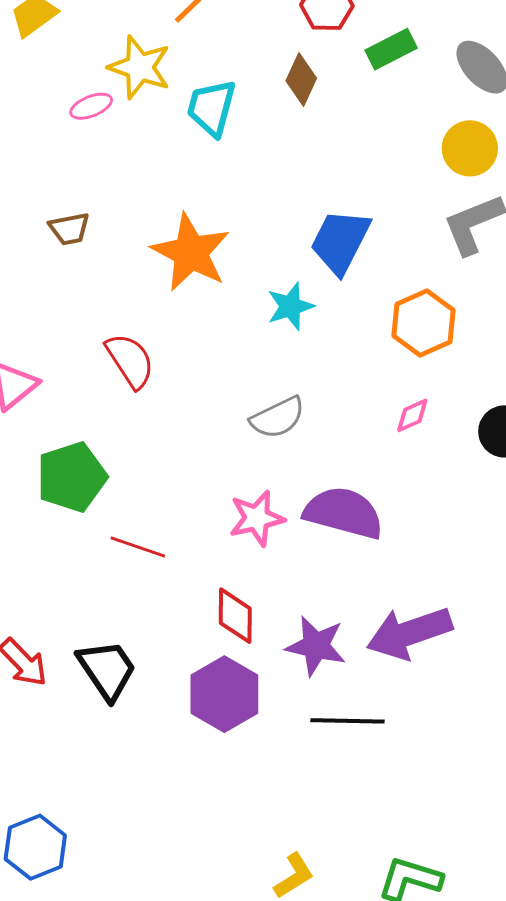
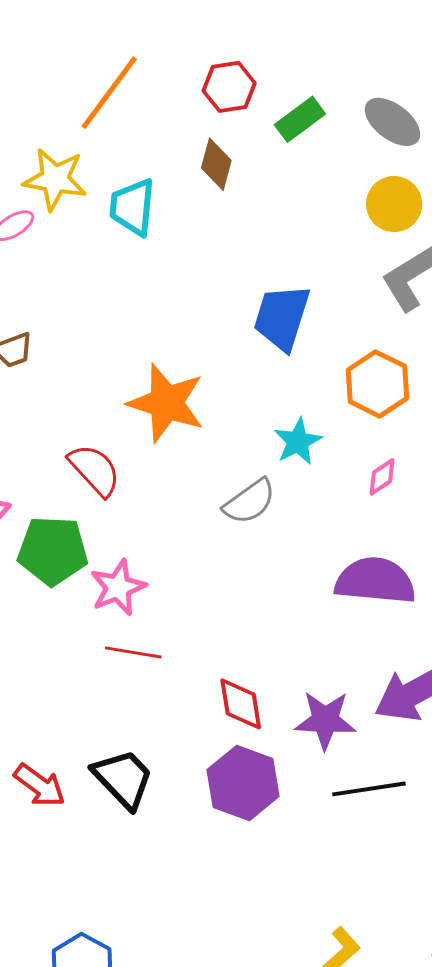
orange star: (191, 252) -> (166, 403), moved
cyan star: (290, 306) -> (298, 442), moved
green pentagon: (72, 477) -> (53, 551), moved, turned 30
purple semicircle: (344, 513) -> (375, 581), moved
pink star: (257, 518) -> (118, 587), moved

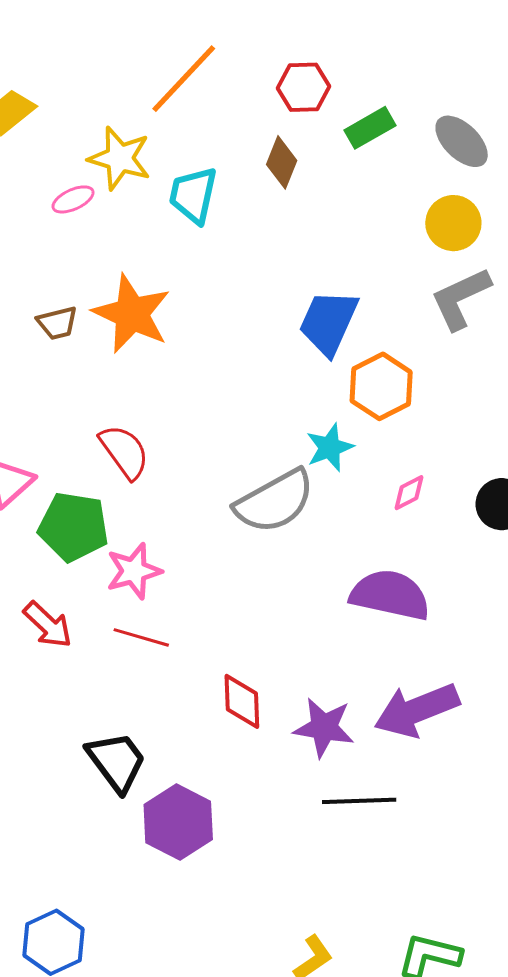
orange hexagon: (377, 384) -> (381, 386), moved
orange star: (166, 403) -> (132, 314), moved
gray semicircle: (249, 502) -> (275, 501), size x1.5
purple hexagon: (243, 783) -> (178, 822), moved
red arrow: (40, 785) -> (48, 625), moved

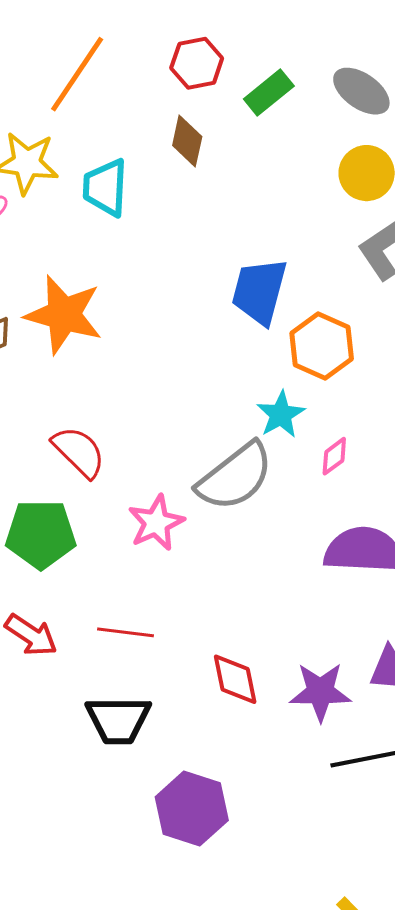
pink diamond: (409, 493) -> (334, 456), moved
pink star: (134, 571) -> (156, 523), moved
black trapezoid: (116, 762) -> (118, 720), moved, turned 136

